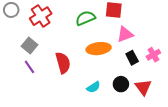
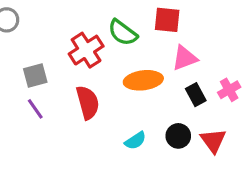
red cross: (41, 16) -> (86, 50), moved
green semicircle: (85, 18) -> (123, 33), turned -120
gray square: (29, 46) -> (35, 76), turned 35

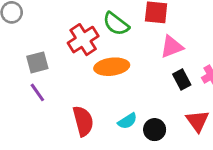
orange ellipse: (143, 80) -> (112, 67), moved
red semicircle: (88, 103) -> (83, 121), moved
black circle: (178, 136) -> (155, 130), moved

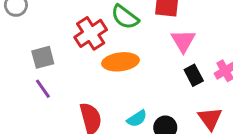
pink triangle: (172, 47) -> (183, 41), turned -40

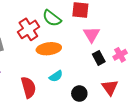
cyan semicircle: (137, 119) -> (56, 76), moved

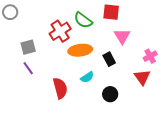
black rectangle: (99, 58) -> (109, 59), moved
red triangle: (110, 87) -> (142, 77), moved

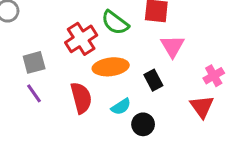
red semicircle: (60, 88) -> (81, 98), moved
black circle: (110, 94) -> (143, 124), moved

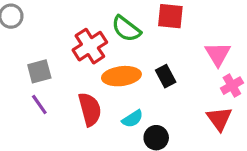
pink triangle: (172, 46) -> (218, 54), moved
black rectangle: (153, 80) -> (166, 76), moved

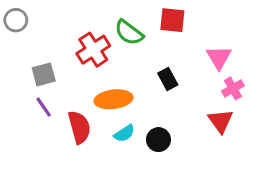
orange ellipse: (121, 76) -> (113, 99), moved
red semicircle: (90, 109) -> (79, 127), moved
cyan semicircle: (132, 119) -> (124, 133), moved

